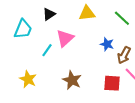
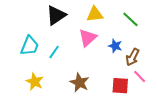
black triangle: (49, 14) -> (56, 15), size x1.5
cyan trapezoid: (23, 29) -> (30, 46), moved
pink triangle: (65, 38) -> (88, 38), moved

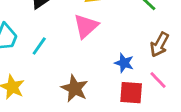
blue star: (115, 46) -> (124, 63), moved
brown arrow: (133, 57) -> (159, 45), moved

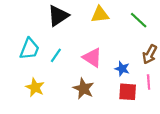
pink triangle: (86, 26) -> (92, 58), moved, turned -45
pink line: (158, 80) -> (149, 82), turned 40

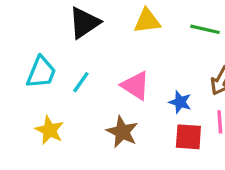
green line: (139, 20) -> (205, 29), turned -30

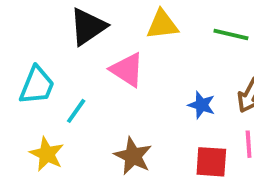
cyan line: (81, 82) -> (76, 111), moved
pink triangle: (135, 86) -> (127, 70), moved
blue star: (180, 102) -> (202, 105), moved

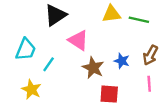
yellow triangle: (162, 25) -> (111, 14), moved
brown star: (133, 156) -> (93, 68), moved
red square: (211, 162) -> (109, 94), moved

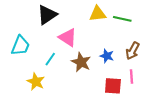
cyan line: (49, 64) -> (50, 59), moved
yellow star: (31, 89) -> (36, 82), moved
red square: (109, 94) -> (113, 86), moved

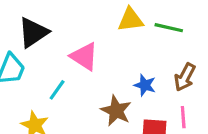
black triangle: (47, 15) -> (33, 32), moved
brown star: (81, 62) -> (116, 111), moved

